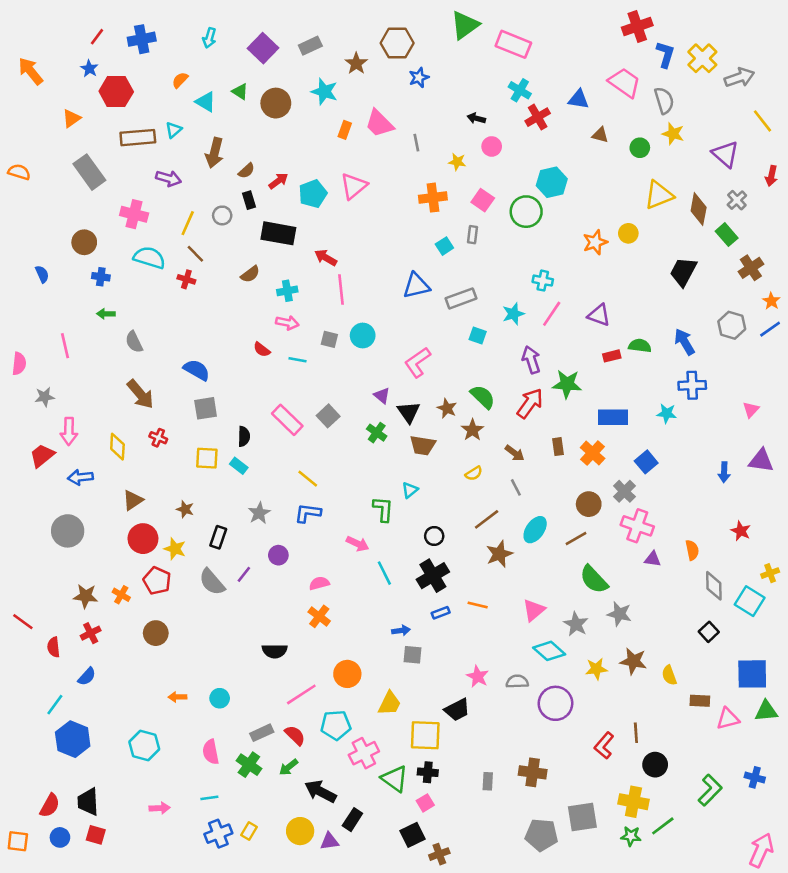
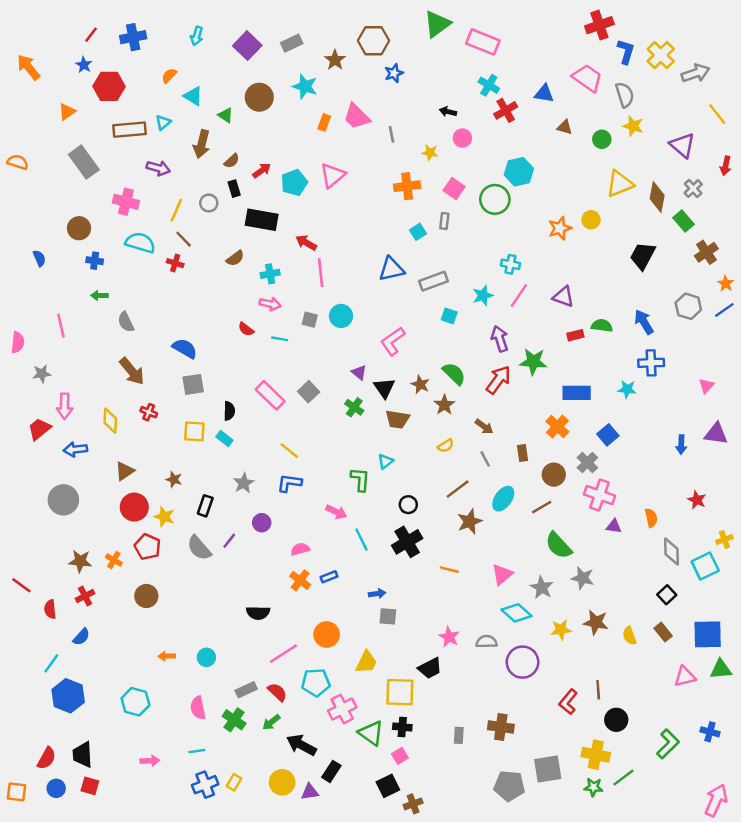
green triangle: (240, 92) -> (226, 115), moved
brown rectangle: (558, 447) -> (522, 453), moved
cyan square: (750, 601) -> (705, 566), turned 32
blue rectangle: (441, 613) -> (329, 577), moved
brown rectangle: (700, 701) -> (663, 632), moved, turned 48

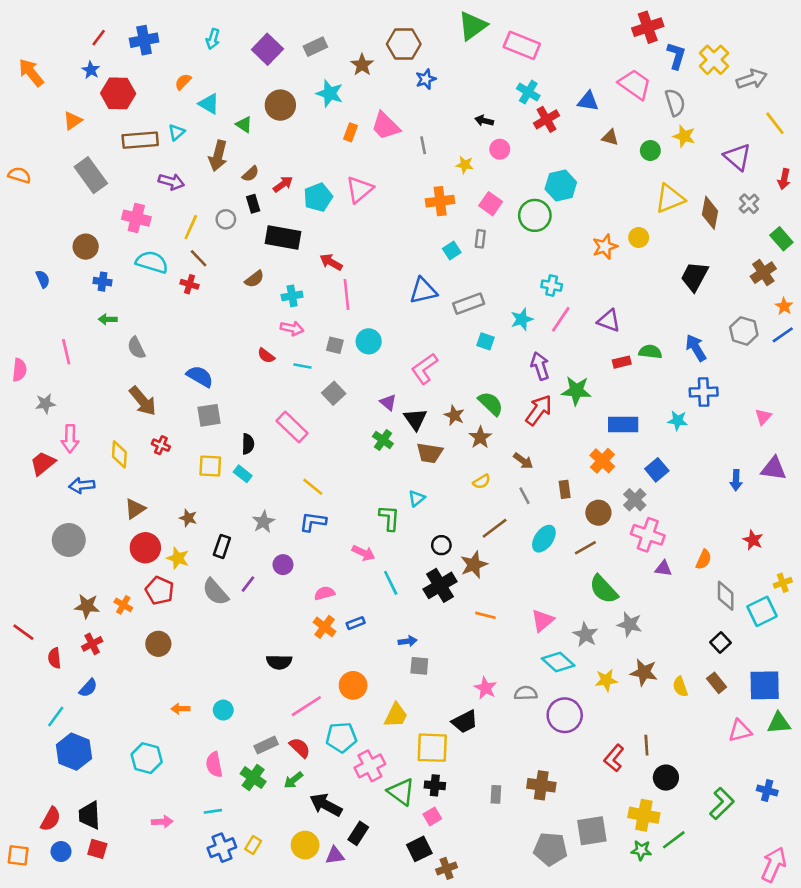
green rectangle: (684, 221) -> (781, 239), moved
gray square: (309, 392) -> (334, 393), moved
orange semicircle: (651, 518) -> (704, 559), turned 36
brown star: (470, 521) -> (474, 565), moved

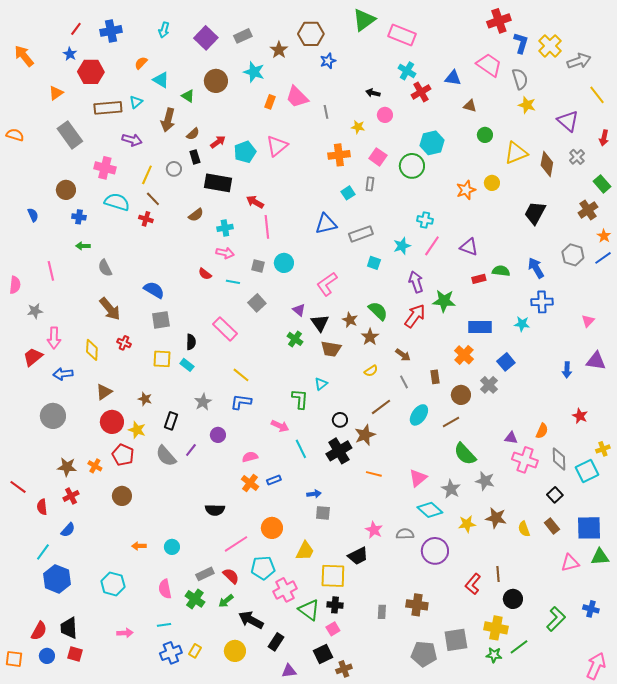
green circle: (650, 151) -> (485, 135), moved
pink cross: (648, 535) -> (525, 460), moved
purple triangle: (335, 855) -> (289, 671), moved

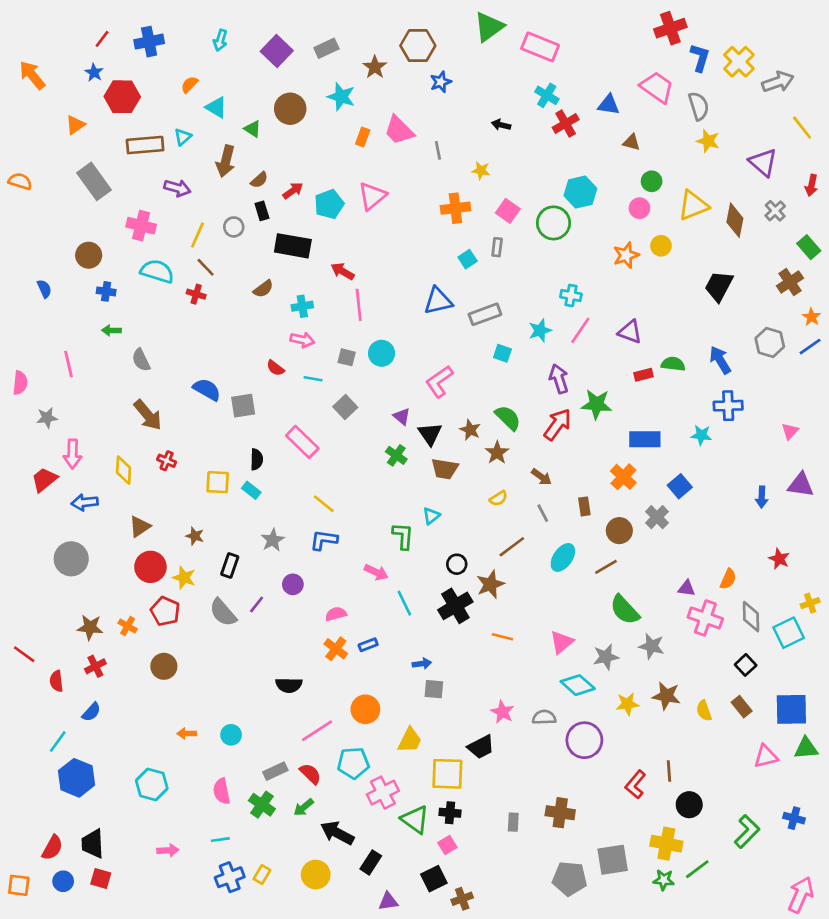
pink circle: (385, 115) -> (639, 208), moved
gray square: (161, 320) -> (243, 406), moved
gray star: (451, 489) -> (606, 657), turned 30

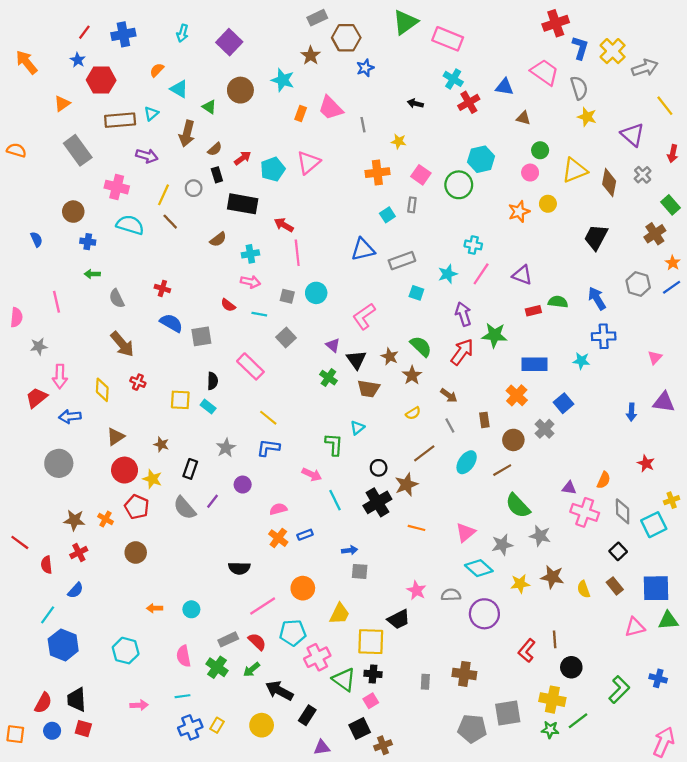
gray rectangle: (326, 48) -> (317, 18), moved
red cross: (196, 294) -> (162, 288), moved

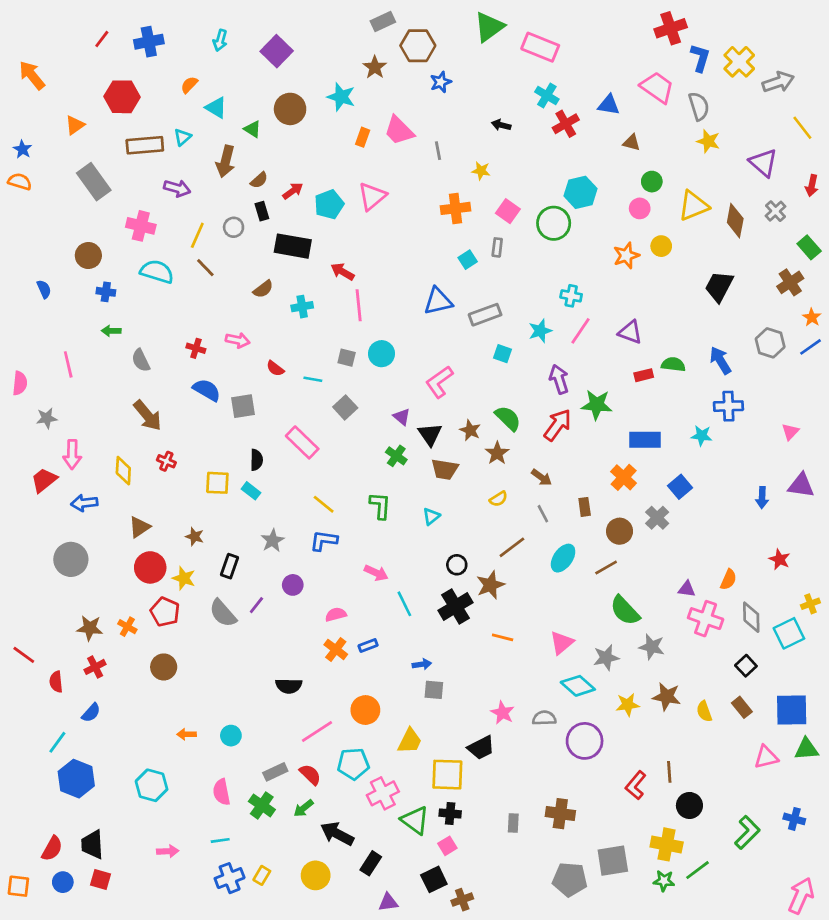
blue star: (78, 60) -> (22, 149), moved
pink arrow: (250, 282) -> (238, 340), moved
green L-shape: (334, 444) -> (380, 506), moved

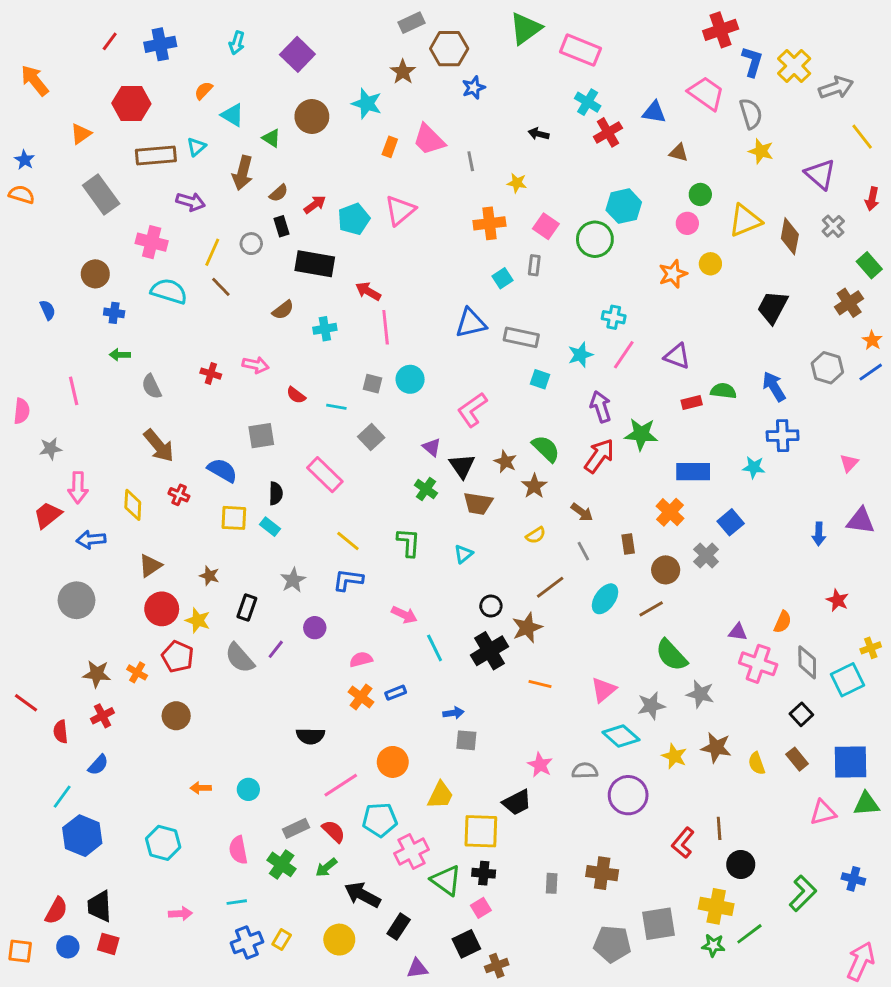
gray rectangle: (485, 315) -> (521, 337), turned 32
blue semicircle: (207, 390) -> (222, 470), moved
yellow star: (628, 705) -> (674, 756), turned 30

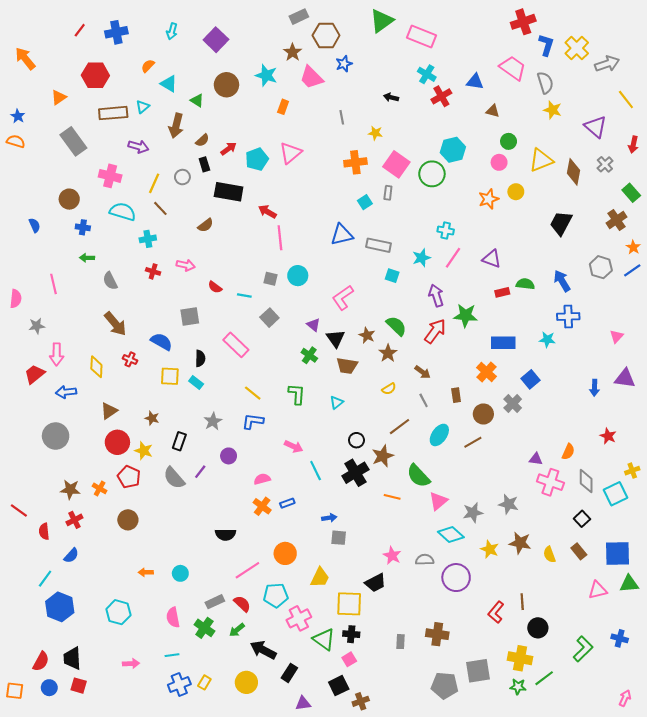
pink trapezoid: (429, 140) -> (311, 77), moved
pink square: (546, 226) -> (396, 164), size x1.4
cyan cross: (325, 329) -> (148, 239), moved
green semicircle: (671, 655) -> (418, 476), moved
pink arrow: (861, 961) -> (625, 698), size x0.6

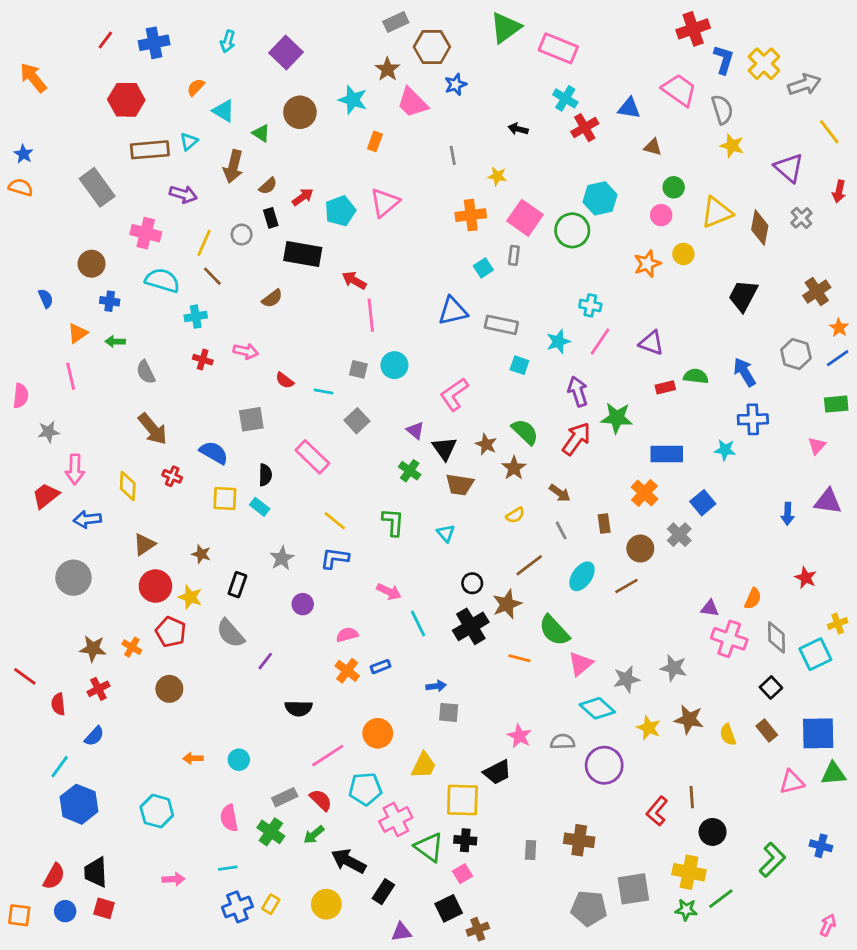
orange triangle: (59, 97) -> (78, 333), moved
green rectangle: (631, 193) -> (836, 404), moved, turned -54
cyan triangle: (337, 402) -> (446, 533), turned -32
purple line: (200, 472) -> (265, 661), moved

